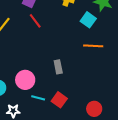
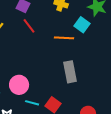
orange line: (93, 46) -> (64, 38), moved
gray rectangle: (58, 67) -> (70, 72), moved, size x1.5

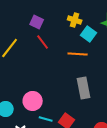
cyan square: (82, 25) -> (89, 34), moved

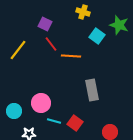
yellow cross: (75, 20) -> (83, 12), moved
orange line: (78, 54) -> (71, 56), moved

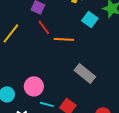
gray rectangle: (92, 90) -> (85, 73), turned -40

